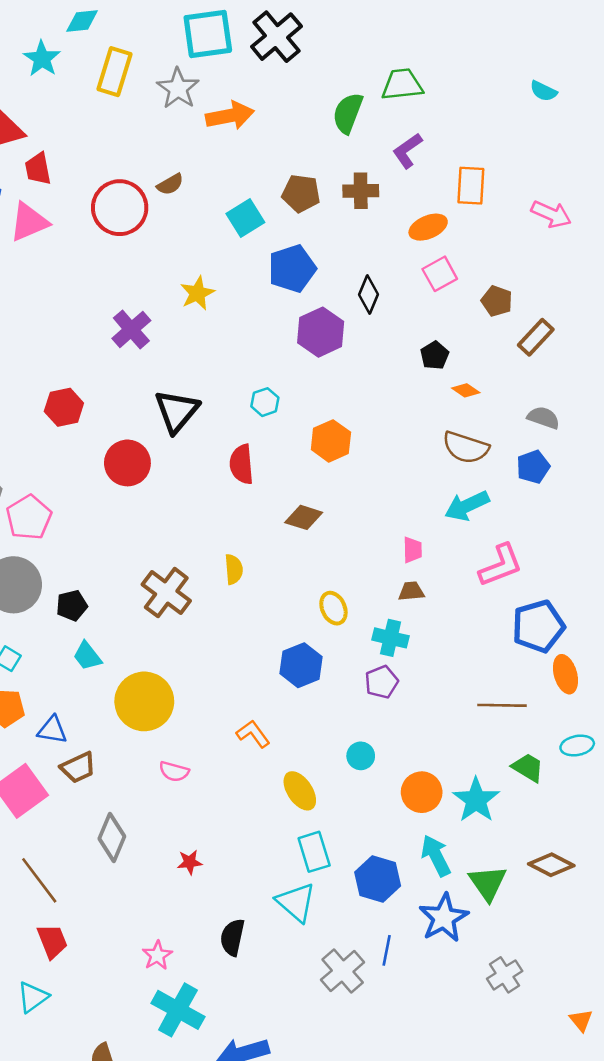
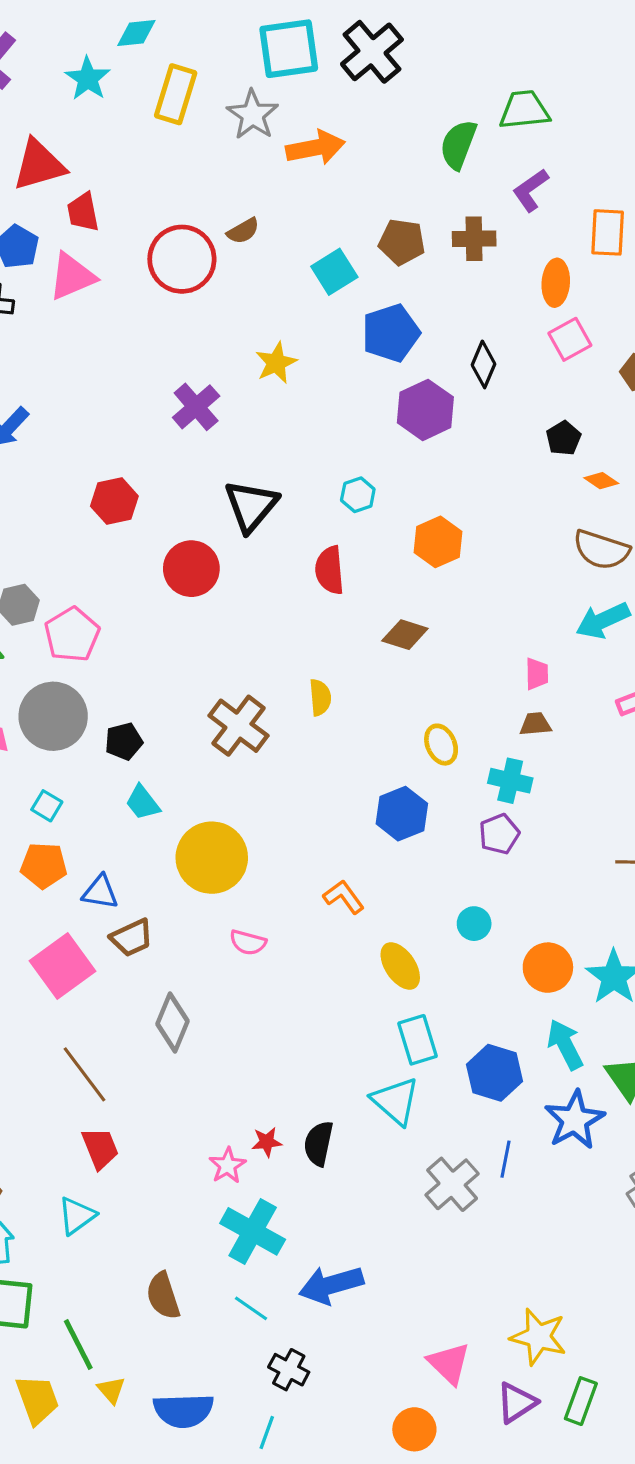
orange ellipse: (428, 227) -> (556, 283), turned -63
red star: (190, 862) -> (267, 1142), moved

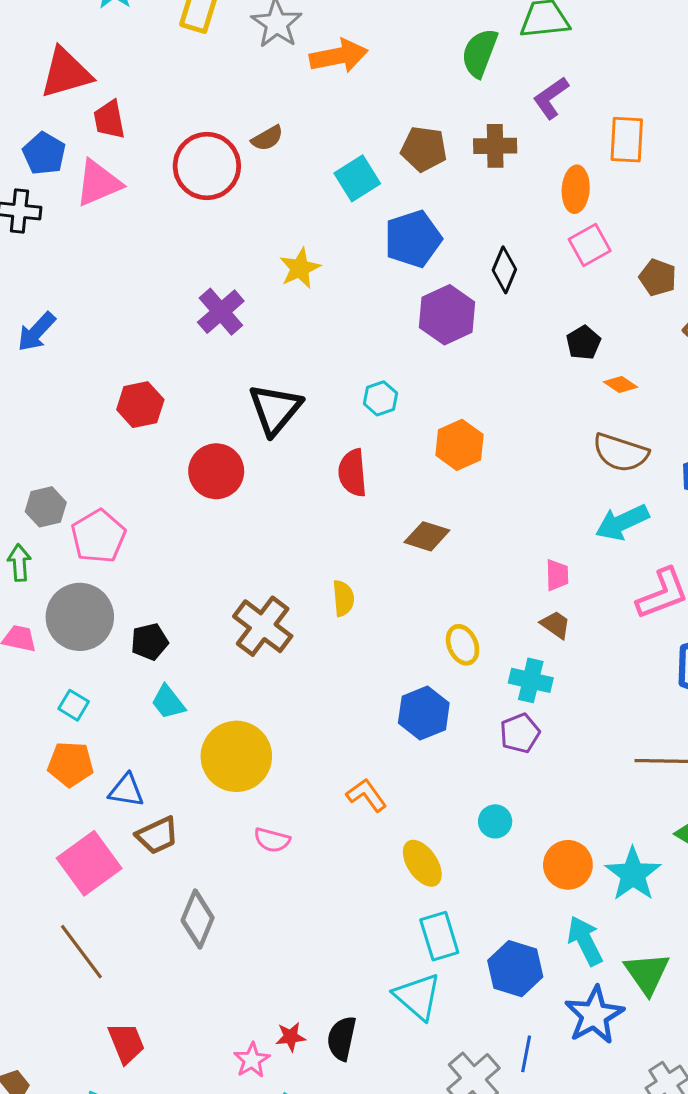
brown trapezoid: (535, 724) -> (556, 625), turned 40
brown line: (85, 1074) -> (81, 952), moved

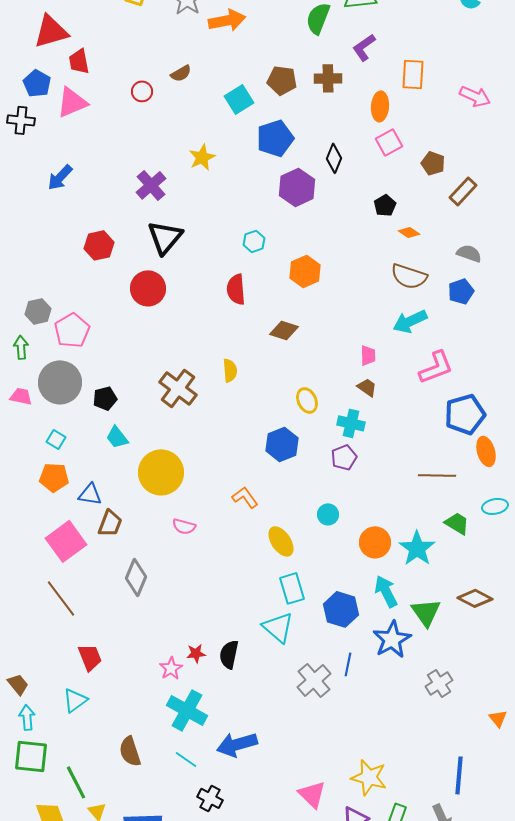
red circle: (207, 166) -> (142, 91), size x0.5
blue arrow: (36, 332) -> (60, 177), moved
black triangle: (275, 409) -> (165, 237), moved
brown trapezoid: (157, 835) -> (110, 523), turned -44

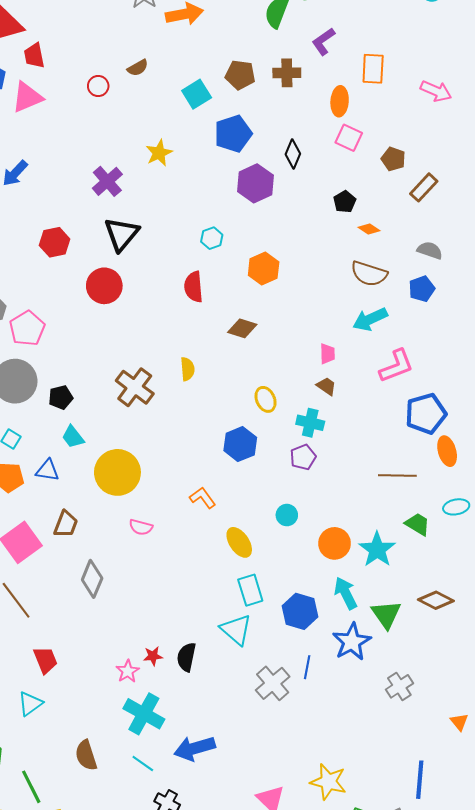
pink square: (389, 142) -> (349, 138), turned -36
blue triangle: (90, 494) -> (47, 470), moved

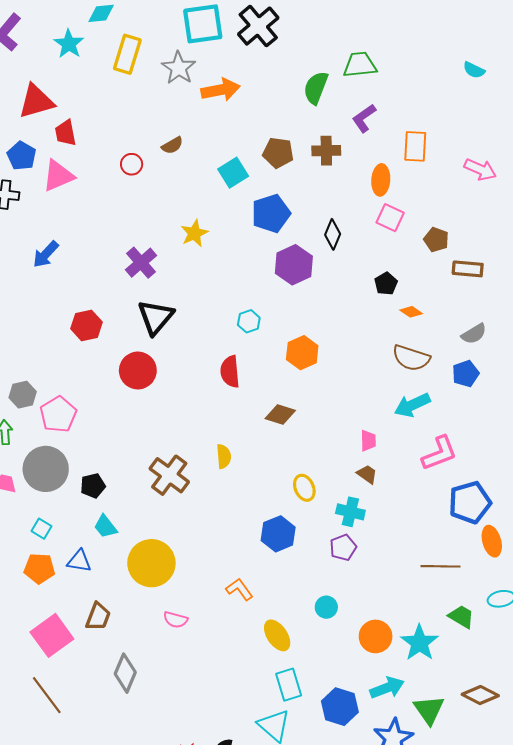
brown rectangle: (424, 187) -> (468, 269), turned 52
gray semicircle: (430, 250) -> (474, 334), turned 130
cyan arrow: (346, 593) -> (387, 688), turned 96

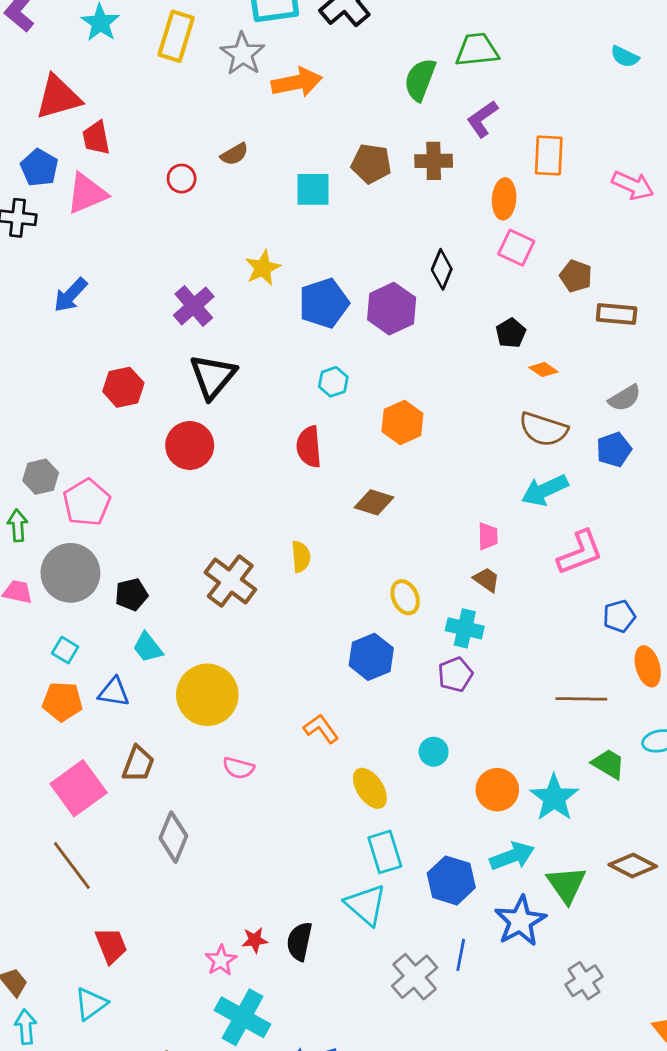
cyan square: (233, 173) -> (313, 189), turned 32
blue pentagon: (271, 213) -> (324, 303), moved
blue pentagon: (470, 502) -> (619, 616), size x0.6

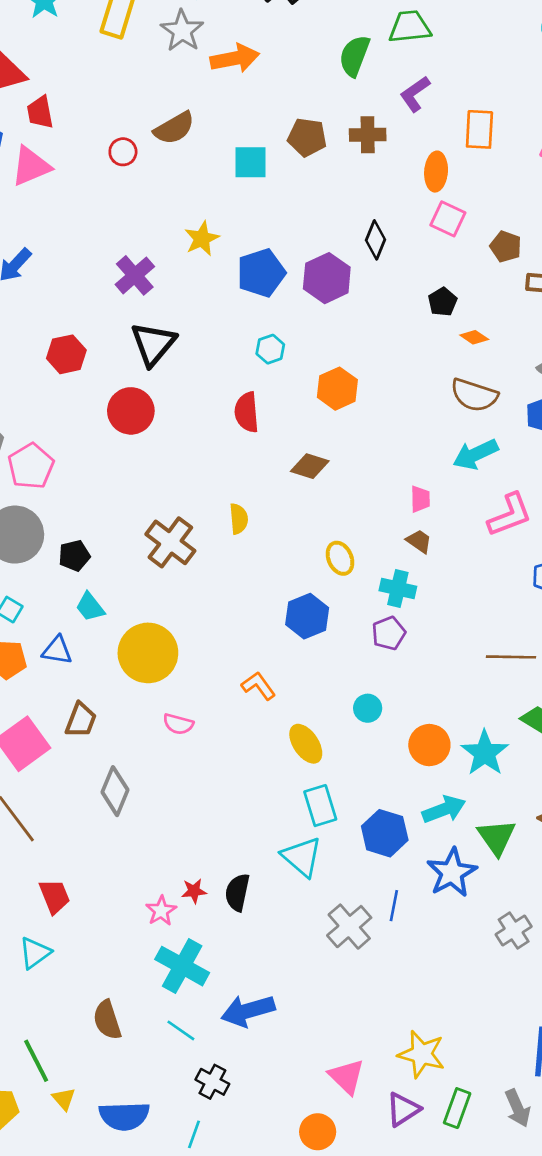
brown semicircle: (234, 154) -> (174, 128), size x1.5

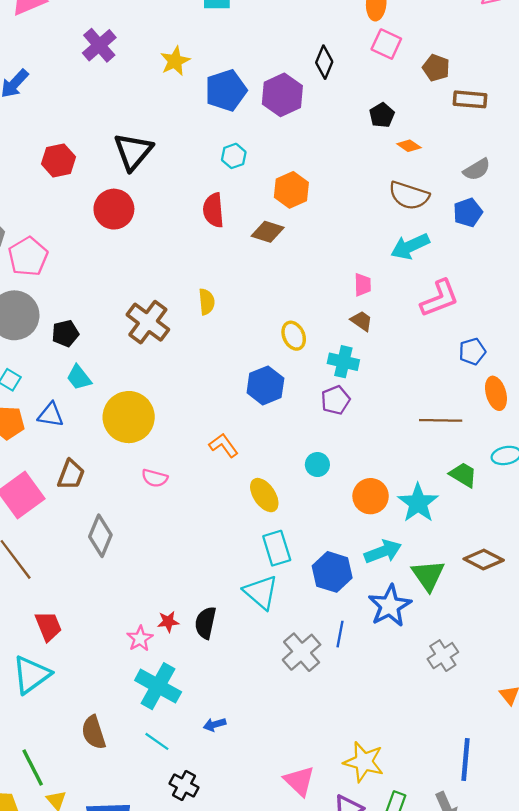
purple cross: (135, 275) -> (99, 45), moved
brown diamond: (310, 466) -> (268, 232), moved
cyan triangle: (35, 953) -> (31, 675), size x1.4
blue arrow: (248, 1011) -> (215, 724), size x0.5

